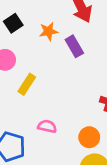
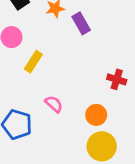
pink semicircle: (47, 126) -> (54, 104), turned 30

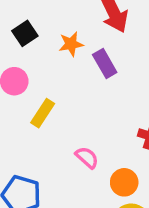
pink semicircle: (54, 104) -> (87, 157), moved

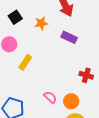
purple rectangle: (105, 63) -> (69, 37), moved, turned -35
pink semicircle: (87, 157) -> (50, 97), moved

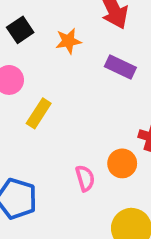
pink semicircle: (50, 97) -> (85, 178), turned 32
orange circle: (71, 101) -> (122, 163), moved

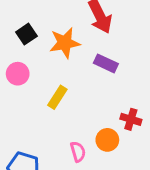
orange star: (68, 41) -> (65, 43), size x1.5
yellow rectangle: (39, 113) -> (57, 97), moved

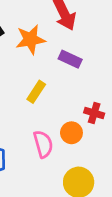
yellow rectangle: (57, 97) -> (36, 92), moved
pink semicircle: (78, 152) -> (43, 144), size x1.4

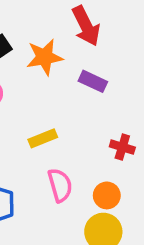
yellow rectangle: (36, 92) -> (43, 138), moved, turned 35
orange circle: (71, 133) -> (107, 195), moved

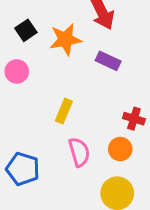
yellow rectangle: (43, 138) -> (64, 111), turned -45
orange circle: (107, 195) -> (120, 149), moved

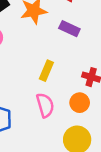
yellow rectangle: (64, 111) -> (46, 71), moved

